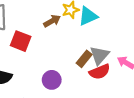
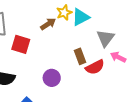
gray triangle: (99, 55) -> (106, 38), moved
brown rectangle: (84, 59) -> (80, 56), turned -56

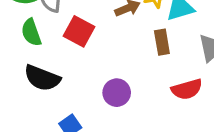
brown rectangle: (80, 56) -> (162, 42), moved

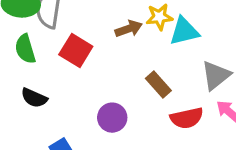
brown rectangle: (162, 42) -> (158, 85), moved, turned -35
black semicircle: (42, 78) -> (34, 98), size x0.7

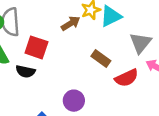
black semicircle: (34, 98) -> (26, 71), moved
purple circle: (112, 118) -> (74, 101), moved

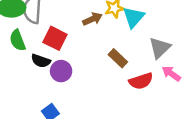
cyan triangle: (111, 16) -> (134, 17), turned -30
purple circle: (74, 101) -> (61, 71), moved

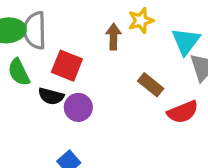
cyan triangle: (134, 17) -> (186, 41), moved
brown arrow: (92, 19) -> (114, 37), turned -60

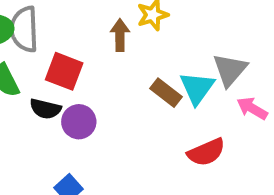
cyan triangle: (186, 41) -> (197, 88), moved
red semicircle: (183, 112) -> (206, 152), moved

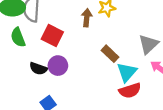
cyan triangle: (197, 88) -> (127, 72), moved
black semicircle: (45, 109) -> (38, 69), moved

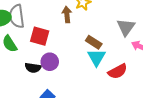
cyan triangle: (127, 72) -> (96, 57), moved

